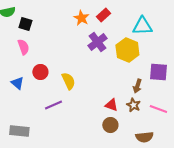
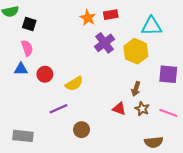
red rectangle: (103, 15) -> (111, 15), turned 32
yellow semicircle: (68, 81) -> (74, 84), turned 84
blue triangle: (17, 83) -> (21, 69), moved, turned -40
brown arrow: (137, 86) -> (136, 89), moved
brown circle: (110, 125) -> (81, 130), moved

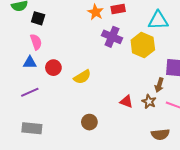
purple cross: (104, 43) -> (112, 37), turned -30
brown arrow: (136, 89) -> (159, 85), moved
purple line: (58, 109) -> (30, 92), moved

